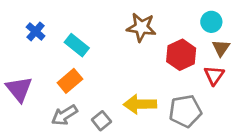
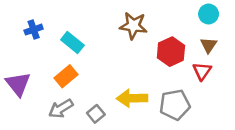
cyan circle: (211, 22) -> (209, 14), moved
blue cross: (36, 31) -> (34, 30), turned 30

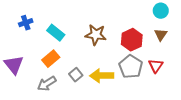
brown star: (133, 26) -> (96, 35), moved
red triangle: (202, 71) -> (156, 66), moved
gray pentagon: (175, 105) -> (131, 67), moved, turned -30
gray square: (96, 114) -> (76, 75), moved

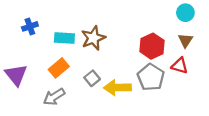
cyan rectangle: (56, 33) -> (64, 38), turned -36
brown star: (96, 35) -> (93, 38), moved, turned -30
red triangle: (156, 66) -> (180, 66), moved, turned -49
gray square: (76, 75) -> (92, 78), moved

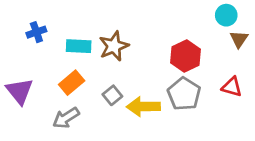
brown triangle: (185, 40) -> (239, 39), moved
red triangle: (180, 66) -> (232, 87), moved

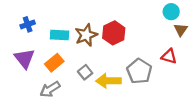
red hexagon: (185, 56) -> (114, 33), moved
red triangle: (232, 87) -> (169, 56), moved
purple triangle: (20, 91) -> (24, 58), moved

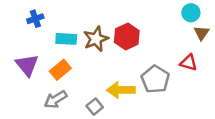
blue cross: (28, 24) -> (35, 19), moved
gray square: (85, 72) -> (95, 107), moved

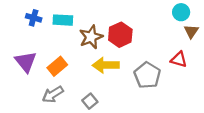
blue cross: (35, 19) -> (34, 18), turned 35
cyan rectangle: (66, 39) -> (63, 20), moved
yellow arrow: (121, 90) -> (106, 65), moved

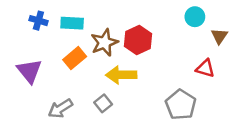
cyan circle: (181, 12) -> (195, 17), moved
orange rectangle: (57, 66) -> (75, 58), moved
gray pentagon: (147, 75) -> (181, 105), moved
gray square: (90, 101) -> (103, 103), moved

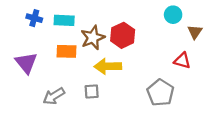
orange rectangle: (75, 58) -> (66, 51), turned 42
gray square: (103, 103) -> (92, 92), turned 35

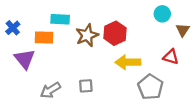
blue cross: (34, 18) -> (13, 28), moved, turned 32
orange rectangle: (66, 51) -> (44, 37), moved
yellow arrow: (108, 66) -> (128, 62), moved

